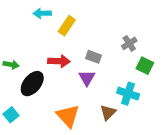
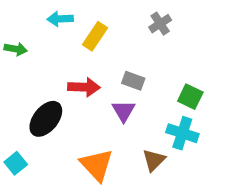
gray cross: (129, 43) -> (160, 24), moved
green arrow: (11, 65) -> (16, 49), moved
green square: (145, 66) -> (190, 97), moved

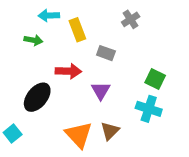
yellow rectangle: (95, 36) -> (77, 30), turned -55
green arrow: (16, 49) -> (33, 40), moved
gray rectangle: (133, 81) -> (106, 53), moved
brown triangle: (154, 160) -> (110, 131), moved

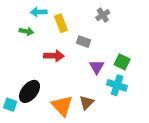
purple triangle: (101, 91) -> (97, 67), moved
black ellipse: (37, 97) -> (30, 91), moved
cyan square: (13, 133) -> (10, 105), turned -32

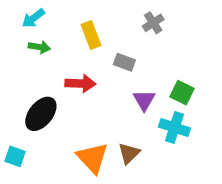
cyan arrow: (39, 12) -> (33, 18), moved, turned -35
black ellipse: (30, 91) -> (41, 114), moved

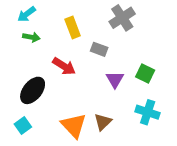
gray cross: (153, 23) -> (122, 18), size x1.5
red arrow: (80, 83) -> (64, 66), turned 30
cyan cross: (174, 128) -> (148, 112), moved
cyan square: (15, 156) -> (23, 126), moved, turned 35

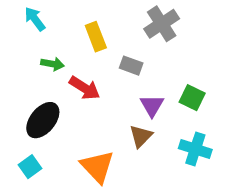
cyan arrow: (27, 14) -> (35, 19), turned 90
green arrow: (31, 37) -> (52, 64), moved
brown triangle: (103, 122) -> (141, 136), moved

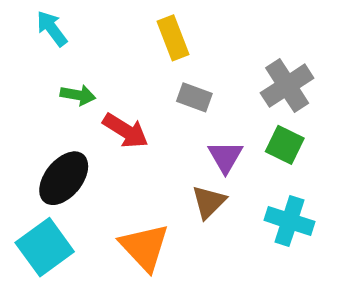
gray cross: (162, 24) -> (287, 86), moved
yellow rectangle: (96, 37) -> (173, 38), moved
cyan square: (30, 167) -> (45, 247), size x1.6

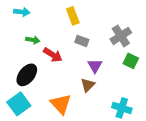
cyan arrow: (52, 28) -> (22, 12), turned 133
green square: (285, 145) -> (131, 61), moved
cyan cross: (289, 221) -> (122, 108), moved

